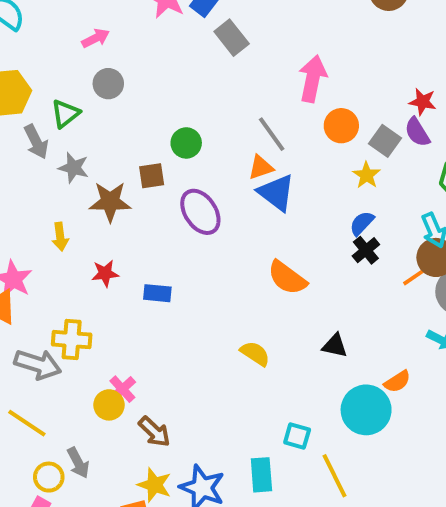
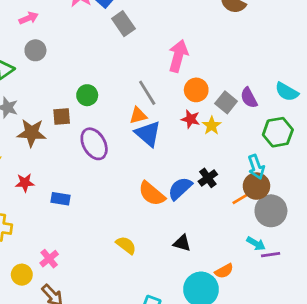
red star: (423, 102) -> (191, 119), moved
blue semicircle: (362, 223) -> (180, 189), moved, size x1.4
pink cross: (122, 389) -> (49, 259), moved

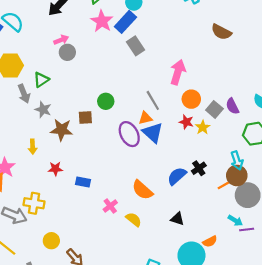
gray circle: (35, 50) -> (67, 52), moved
purple ellipse: (94, 144) -> (129, 134), moved
orange semicircle: (152, 194) -> (142, 190), moved
pink cross: (49, 259) -> (110, 206), moved

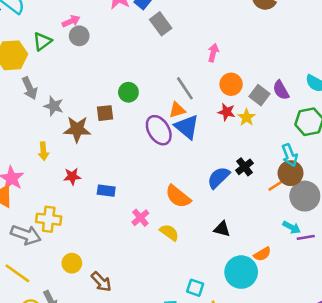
pink arrow: (178, 72) -> (213, 53), size x0.6
green triangle: (41, 80) -> (42, 41), moved

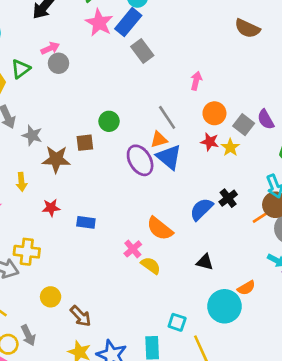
pink cross: (140, 218) -> (133, 249), moved

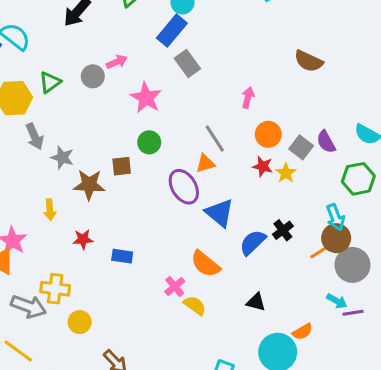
pink star: (99, 23) -> (146, 98), moved
brown semicircle: (247, 28) -> (309, 61), moved
pink arrow: (50, 48) -> (117, 62), moved
blue triangle: (169, 157) -> (220, 213), moved
yellow circle: (51, 297) -> (80, 322), moved

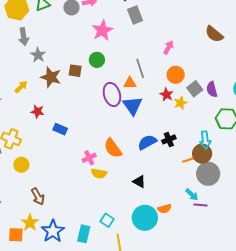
yellow arrow: (50, 210) -> (21, 87), turned -144
blue triangle: (220, 213) -> (132, 106), moved
yellow semicircle: (195, 305) -> (99, 173), turned 140

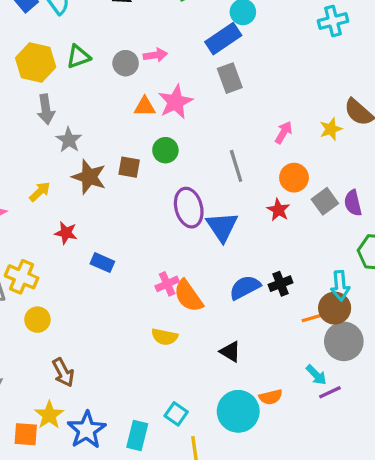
orange triangle: (130, 83) -> (145, 107), moved
yellow star: (180, 103) -> (331, 129), moved
pink cross: (89, 158) -> (167, 284), moved
purple line: (200, 205) -> (330, 392), turned -32

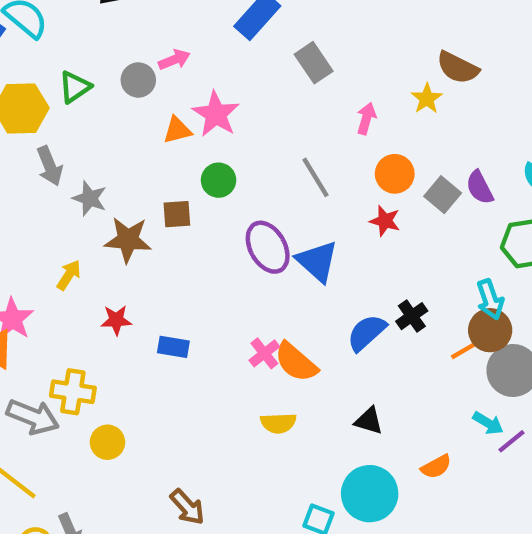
gray rectangle: (230, 78) -> (314, 63), moved
brown arrow: (63, 372) -> (187, 507), moved
cyan circle: (238, 411) -> (370, 494), moved

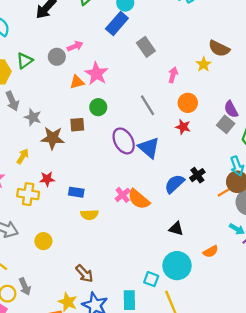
gray square: (443, 195) -> (226, 124), moved
yellow cross: (73, 392) -> (28, 194), moved
yellow semicircle: (278, 423) -> (89, 215), moved

